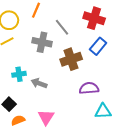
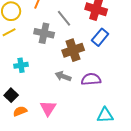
gray arrow: (39, 83) -> (63, 76), moved
cyan triangle: (103, 111) -> (105, 115), moved

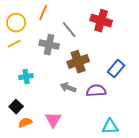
blue rectangle: (100, 37) -> (116, 69), moved

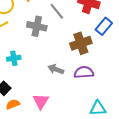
brown cross: (78, 62) -> (81, 43), moved
blue rectangle: (116, 69) -> (104, 26), moved

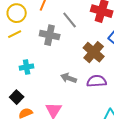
brown cross: (81, 43) -> (94, 52), turned -30

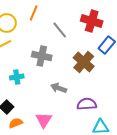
gray cross: (50, 35) -> (42, 56), moved
purple semicircle: (97, 81) -> (87, 104), moved

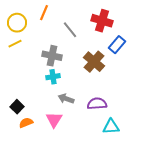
cyan cross: (17, 77) -> (53, 77), moved
gray arrow: (59, 88) -> (66, 99), moved

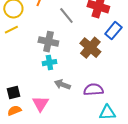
black square: (17, 107) -> (13, 93), turned 32
pink triangle: (54, 120) -> (40, 104), moved
orange semicircle: (26, 123) -> (14, 111), moved

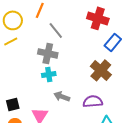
gray line: (66, 16) -> (56, 30), moved
brown cross: (90, 48) -> (101, 70), moved

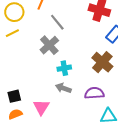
gray cross: (48, 53) -> (49, 45), turned 36
cyan cross: (49, 74) -> (64, 68), moved

